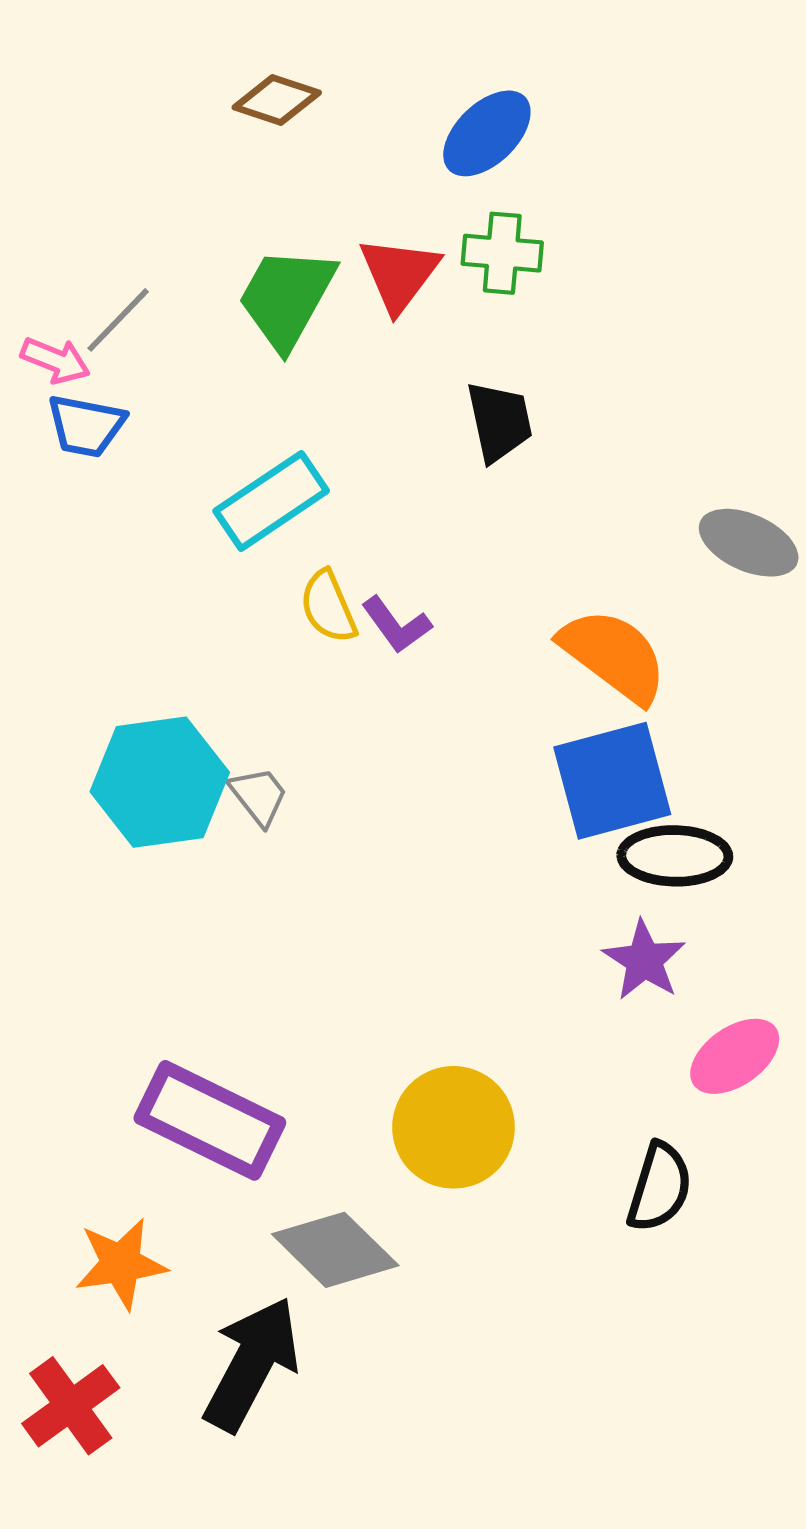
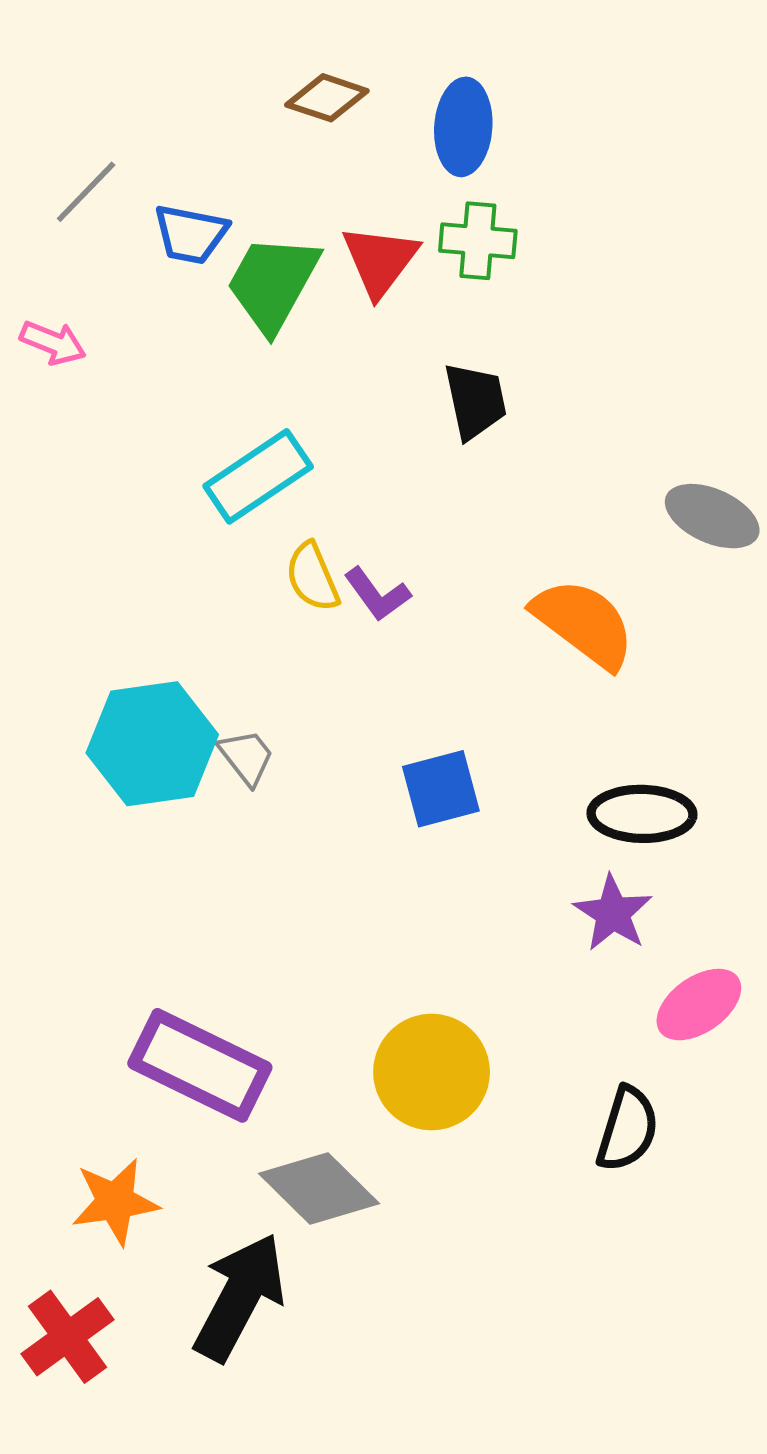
brown diamond: (277, 100) -> (327, 98), moved
blue ellipse: (487, 133) -> (463, 127), turned -42
gray line: (118, 320) -> (86, 192), moved
blue trapezoid: (86, 426) -> (191, 234), moved
blue square: (612, 781) -> (441, 789), moved, size x0.7

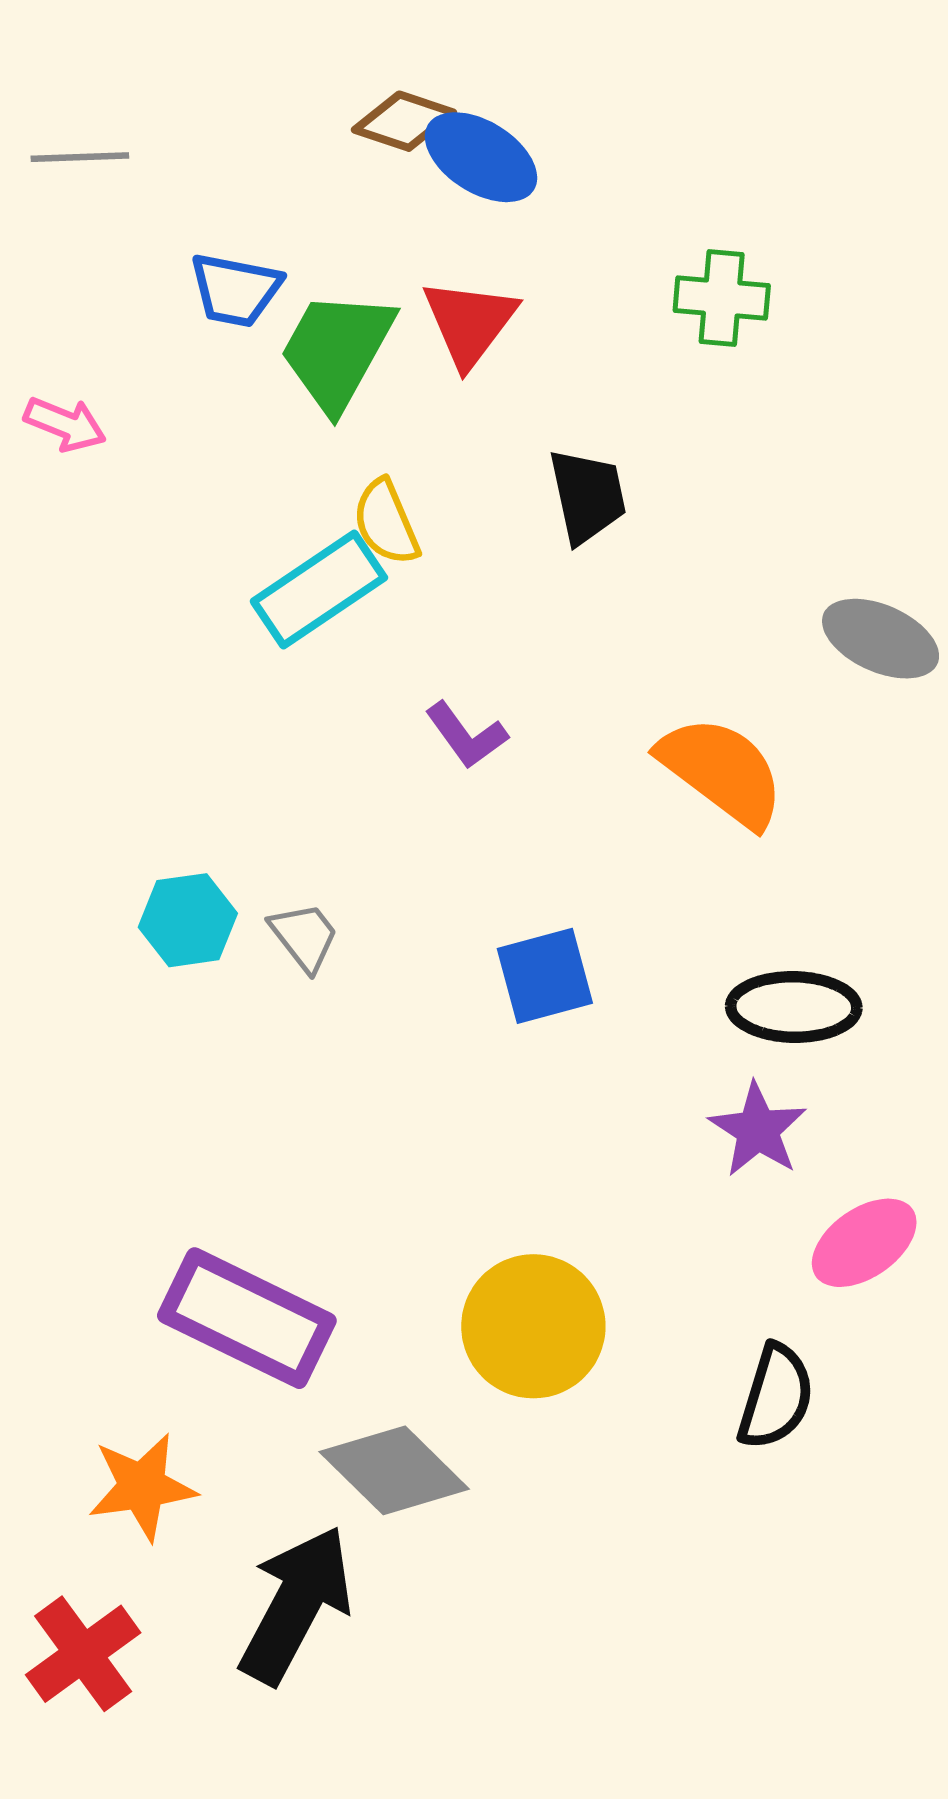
blue ellipse: (463, 127) -> (481, 157), moved, turned -62
gray line: (86, 192) -> (80, 157), moved, turned 44
green cross: (478, 241) -> (722, 298), moved
yellow semicircle: (312, 577) -> (386, 522), moved
cyan hexagon: (152, 744) -> (188, 920), size x0.6

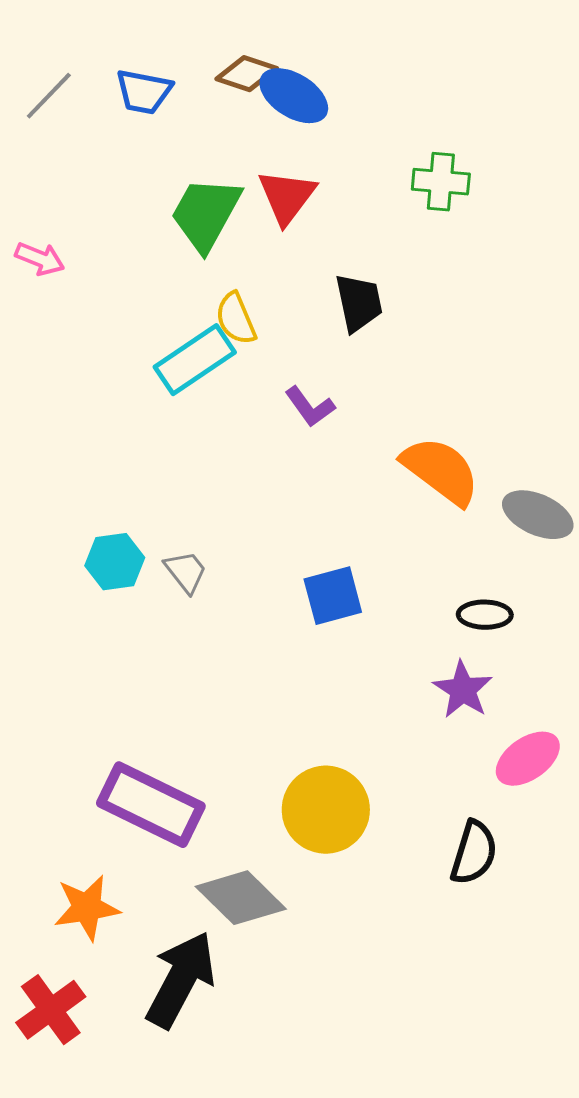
gray line: (80, 157) -> (49, 96), turned -44
blue trapezoid: (235, 290) -> (144, 92), moved
gray ellipse: (881, 639) -> (538, 515), moved
purple L-shape: (466, 735) -> (310, 407), moved
black ellipse: (794, 1007) -> (485, 615), size x0.7

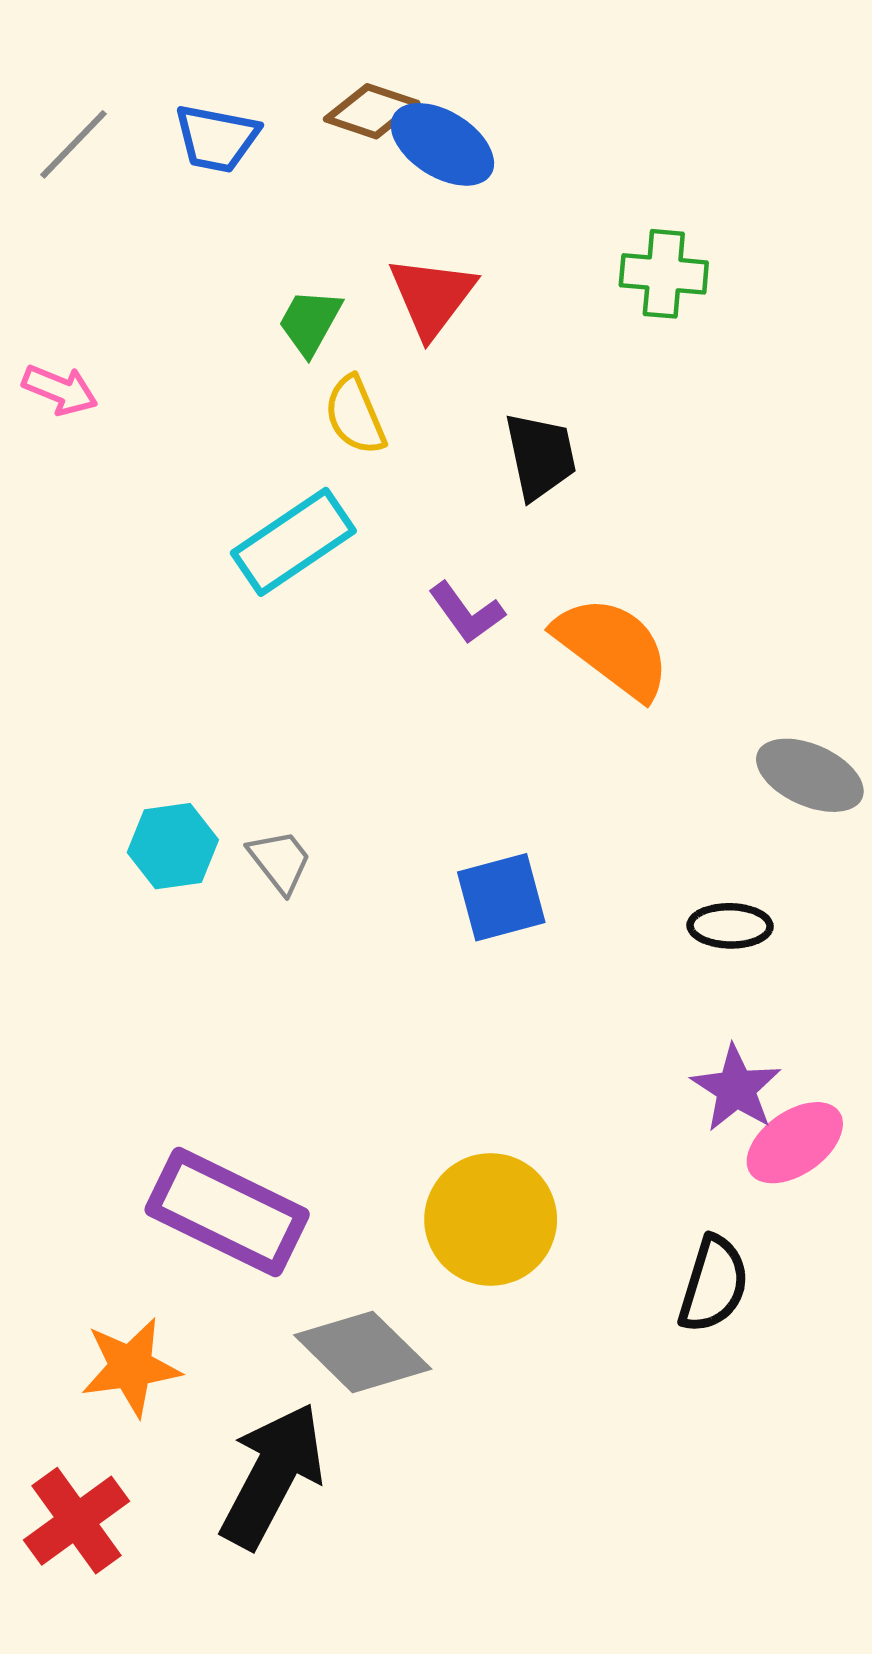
green trapezoid: (206, 214) -> (310, 322), size x0.6
yellow semicircle: (236, 319) -> (355, 415), moved
orange semicircle: (441, 471) -> (613, 647), moved
purple star: (463, 690) -> (736, 1088), moved

